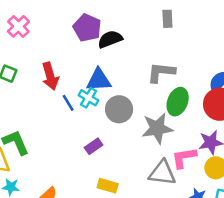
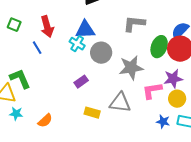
green ellipse: (178, 102) -> (159, 47), moved
blue line: (68, 103) -> (37, 48), moved
gray triangle: (162, 173) -> (120, 103), moved

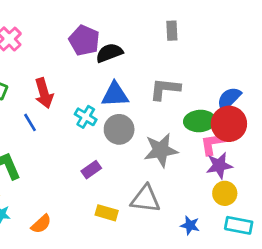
blue triangle: (85, 30) -> (115, 95), moved
green ellipse: (159, 47) -> (200, 121), turned 65
pink L-shape: (152, 91) -> (214, 143), moved
blue star: (163, 122) -> (190, 225), moved

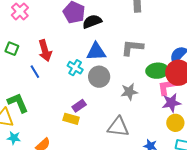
gray star: (161, 150) -> (129, 92), size x0.7
yellow rectangle: (107, 213) -> (71, 119), moved

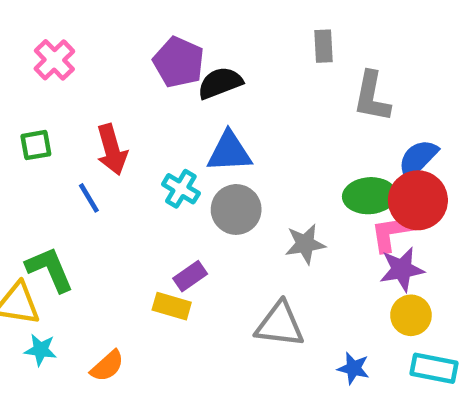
gray L-shape: (132, 48) -> (372, 97), moved, turned -85
green square: (12, 49) -> (36, 145), turned -32

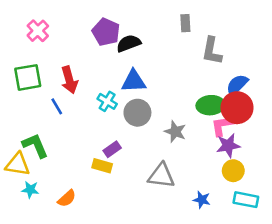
green square: (36, 145) -> (28, 77), size x1.6
gray star: (305, 244) -> (175, 132), turned 30

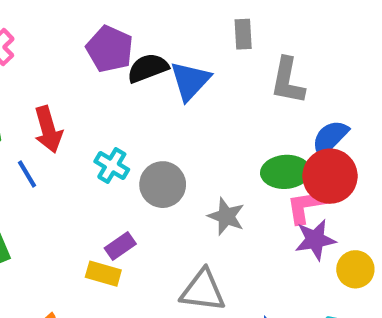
blue triangle: (134, 81) -> (190, 81), moved, turned -44
yellow circle: (233, 171) -> (355, 269), moved

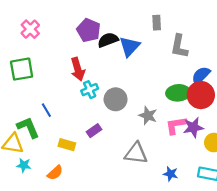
red arrow: (48, 129) -> (78, 69), moved
cyan cross: (112, 166) -> (90, 90), turned 35
blue line: (27, 174) -> (46, 110), moved
pink L-shape: (307, 206) -> (176, 125), moved
yellow rectangle: (103, 274) -> (67, 145), moved

